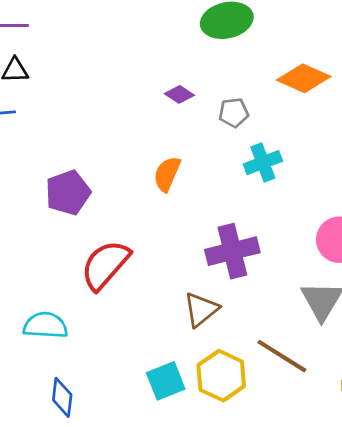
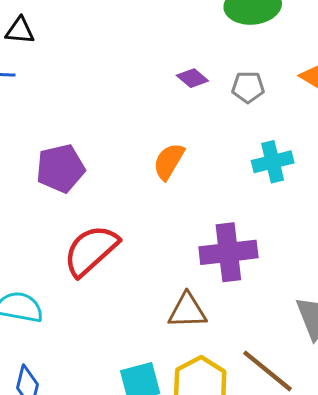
gray pentagon: (234, 113) -> (248, 87), moved
brown triangle: (201, 310) -> (187, 311), turned 30

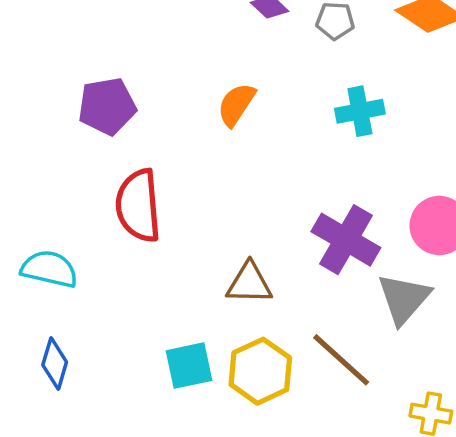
red semicircle: (91, 250) -> (138, 206), turned -56
purple cross: (228, 252) -> (346, 240), moved, turned 34

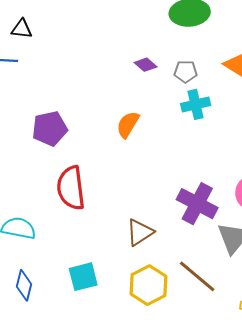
cyan cross: (360, 111) -> (196, 104), moved
brown triangle: (249, 283) -> (140, 232), turned -32
cyan square: (189, 366) -> (83, 277), moved

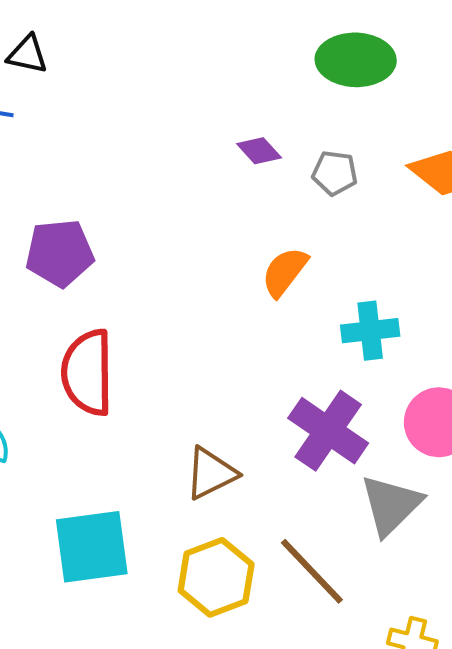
cyan cross: (196, 104) -> (370, 331), moved
orange semicircle: (128, 124) -> (285, 272), moved
cyan square: (83, 277) -> (92, 547), size x1.4

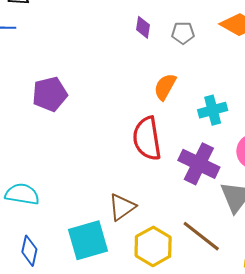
purple diamond: (259, 151) -> (143, 27), turned 60
red semicircle: (88, 372) -> (147, 138), moved
brown triangle: (211, 473) -> (122, 207), moved

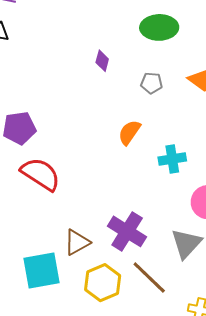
purple diamond: (143, 27) -> (102, 61), moved
red semicircle: (147, 138) -> (41, 174), moved, turned 126
purple cross: (199, 164) -> (127, 231), moved

